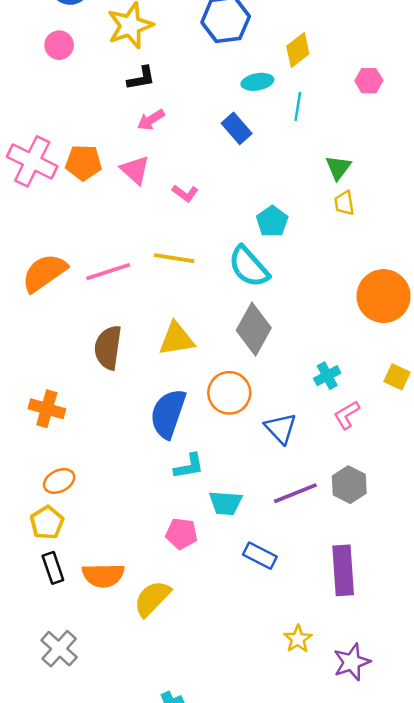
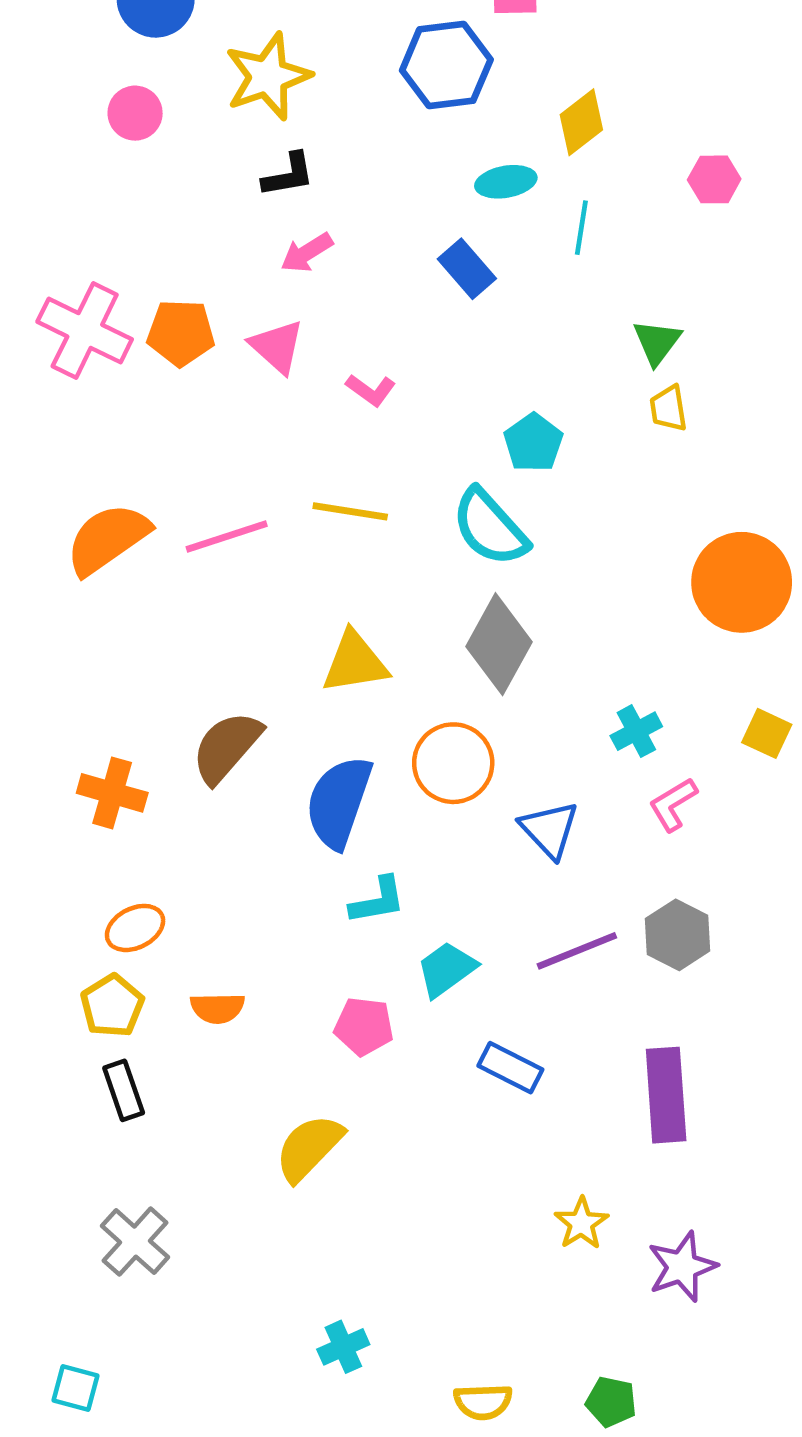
brown semicircle: (108, 348) -> (227, 747), moved, turned 33
cyan trapezoid: (226, 503) -> (446, 969), turned 140
orange semicircle: (103, 575) -> (217, 1008), moved, size x0.7

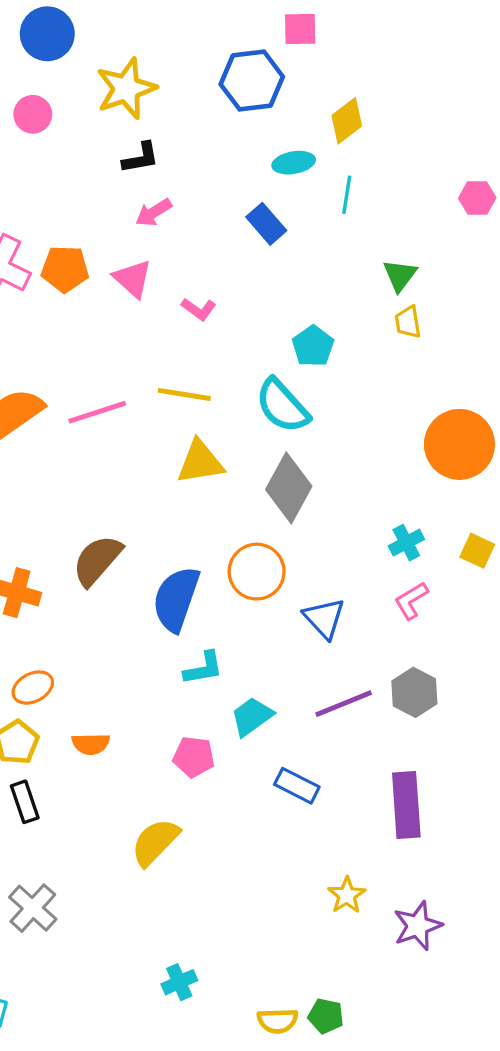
pink hexagon: (714, 179) -> (477, 198), moved
yellow triangle: (355, 662) -> (200, 462), moved
cyan cross: (636, 731) -> (406, 543), moved
green pentagon: (611, 1402) -> (326, 1016), moved

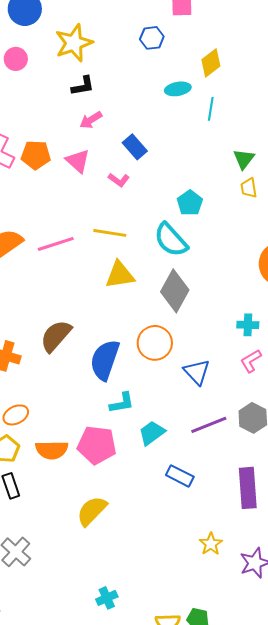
blue hexagon: (252, 81) -> (152, 38), size x0.6
blue rectangle: (266, 224) -> (135, 147), moved
cyan cross: (406, 543) -> (248, 325), turned 30
orange semicircle: (91, 744) -> (52, 450), size x1.4
pink pentagon: (194, 757) -> (97, 445), moved, size x1.5

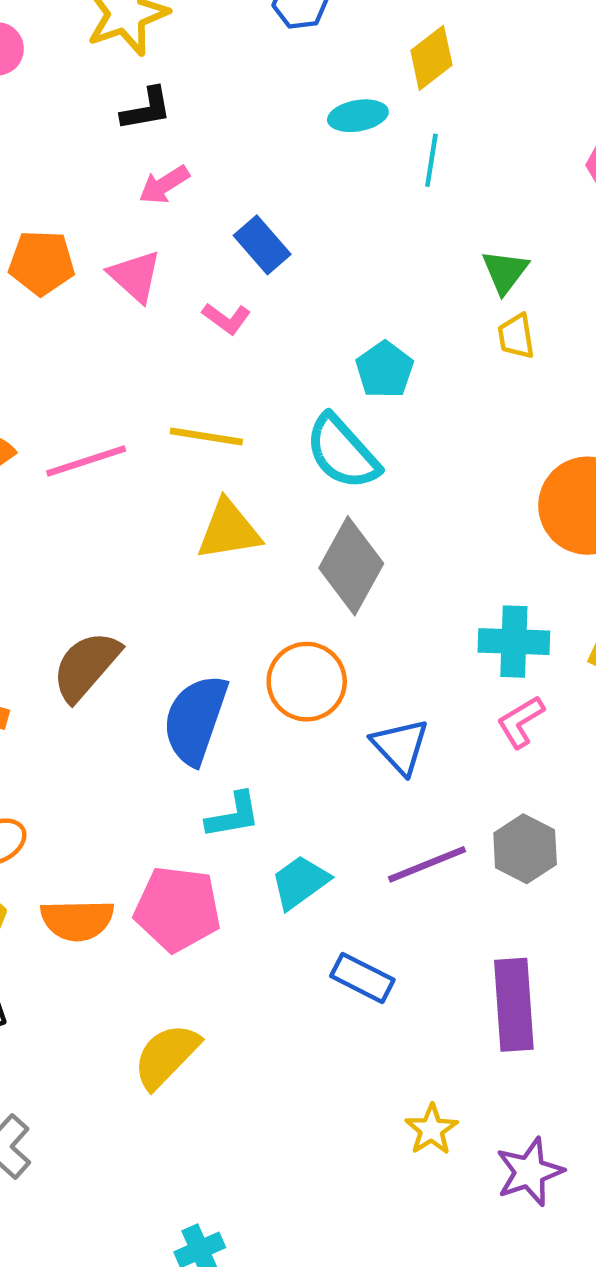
cyan cross: (248, 325) -> (514, 642), size x1.4

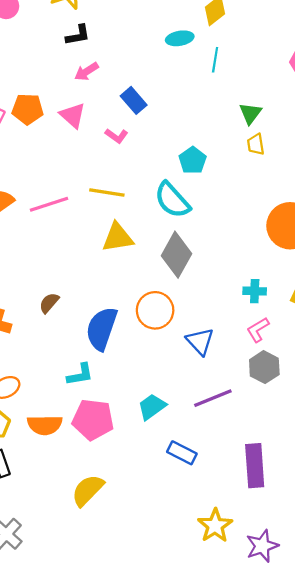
cyan cross: (514, 642) -> (255, 291), size x0.7
brown semicircle: (86, 666) -> (49, 303), size x0.6
cyan L-shape: (233, 815) -> (80, 375), moved
gray hexagon: (525, 849) -> (264, 367), moved
yellow star: (431, 1129) -> (215, 526), size x1.4

